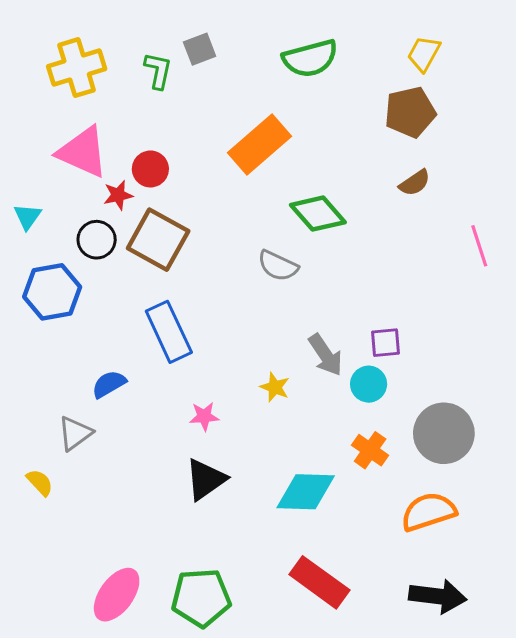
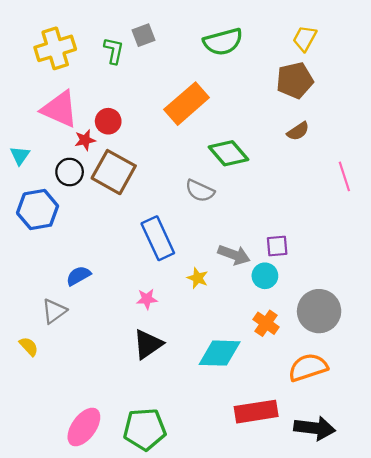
blue rectangle: (169, 332) -> (158, 238), moved
gray arrow: (326, 355) -> (234, 255), turned -36
red rectangle: (319, 582) -> (256, 412), moved, turned -45

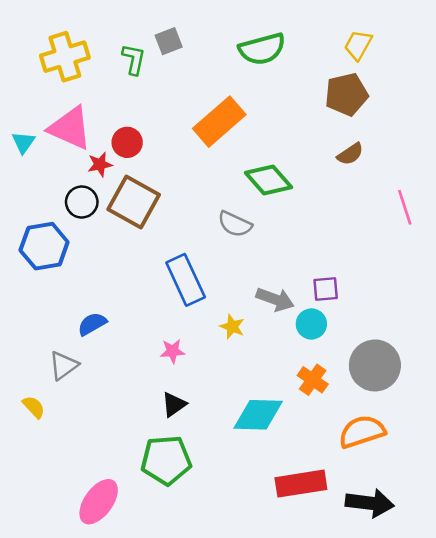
cyan triangle: (20, 155) -> (23, 142), moved
black triangle: (148, 344) -> (174, 404), size x0.7
green pentagon: (145, 429) -> (166, 460), moved

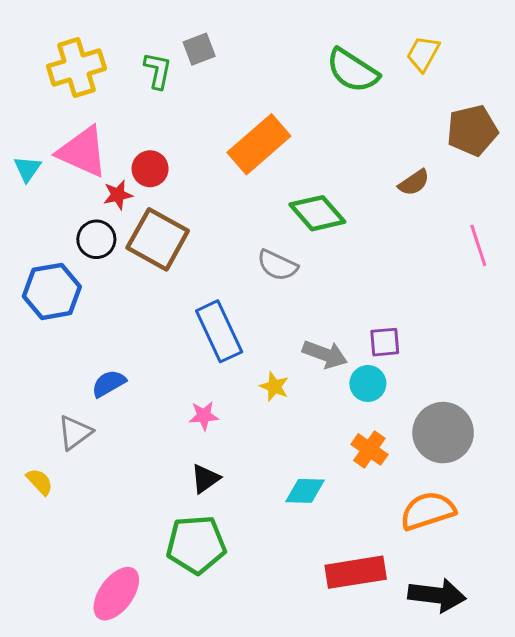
green semicircle: (262, 49) -> (353, 71), moved, turned 48
brown pentagon: (346, 94) -> (472, 130), moved
cyan diamond: (258, 415) -> (305, 491), size x0.7

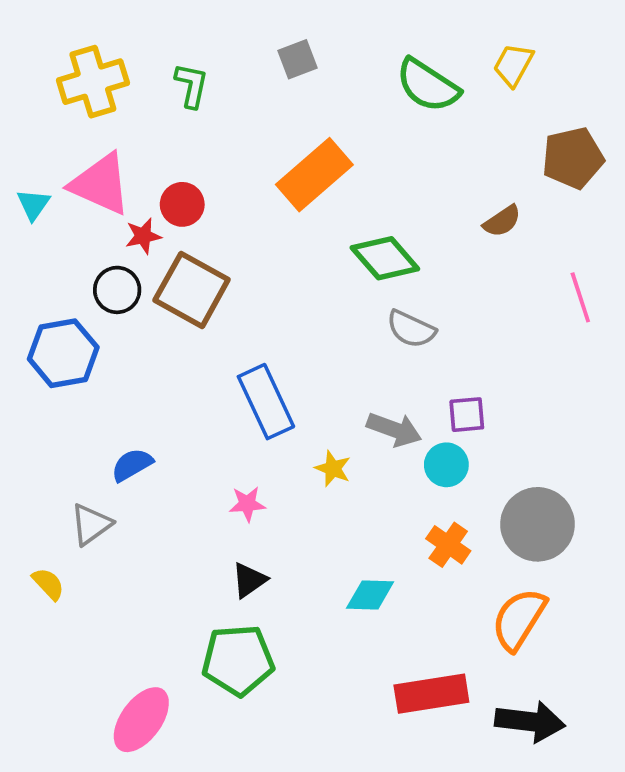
gray square: (199, 49) -> (298, 59), moved
gray semicircle: (277, 265) -> (411, 329), moved
orange semicircle: (428, 511) -> (519, 619), turned -40

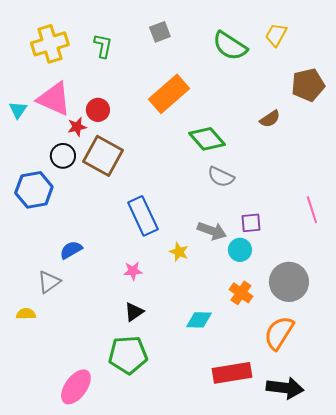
pink line: (580, 297) -> (312, 210), moved
yellow semicircle: (48, 584) -> (26, 314), turned -48

